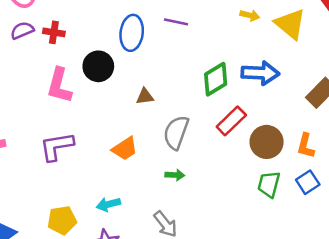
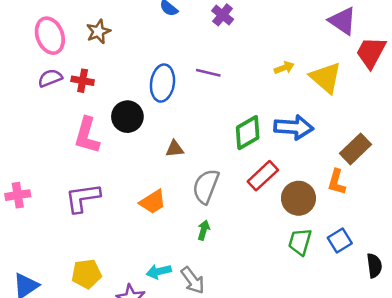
yellow arrow: (250, 15) -> (284, 68), turned -36
orange L-shape: (306, 146) -> (337, 182), moved
green arrow: (175, 175) -> (204, 230), turned -78
cyan arrow: (108, 204) -> (159, 271), moved

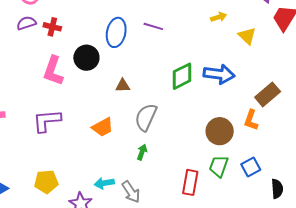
yellow arrow: (284, 68) -> (219, 17), moved
yellow triangle: (326, 78) -> (247, 36), size x0.7
red rectangle: (263, 176) -> (190, 182), moved, turned -40

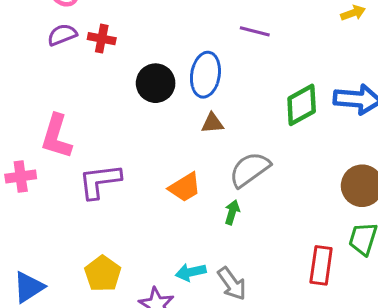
blue ellipse: (116, 32) -> (205, 75), moved
pink L-shape: (53, 71) -> (56, 136), moved
gray semicircle: (146, 117) -> (250, 169), turned 32
green arrow: (142, 152) -> (232, 212), moved
yellow pentagon: (46, 182) -> (103, 274), turned -30

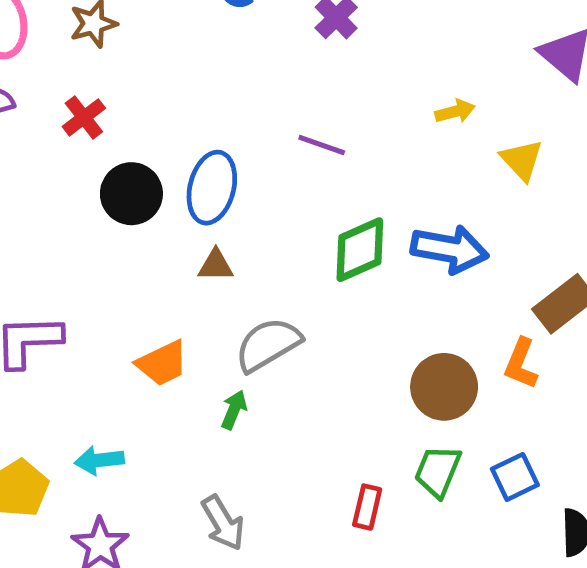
purple line: (255, 31) -> (322, 145), moved
red cross: (102, 39) -> (84, 117), moved, turned 36
red rectangle: (321, 265) -> (367, 507), size x0.7
cyan arrow: (191, 272) -> (99, 460), moved

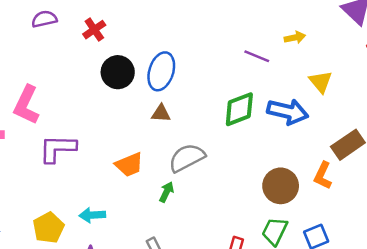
purple line: (322, 145) -> (257, 56), moved
yellow triangle: (522, 160) -> (321, 82), moved

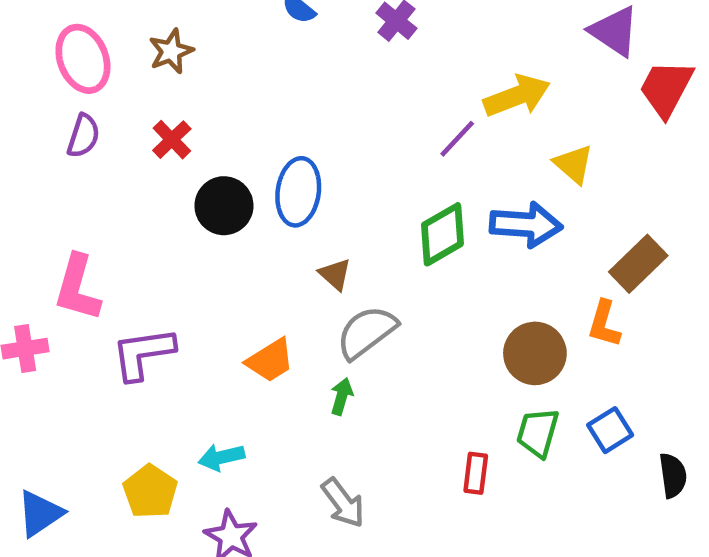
purple semicircle: (44, 19) -> (83, 136), turned 130
yellow arrow: (295, 38) -> (517, 96), size x1.8
purple line: (257, 56) -> (457, 139), turned -60
brown triangle: (161, 113) -> (335, 274), moved, turned 48

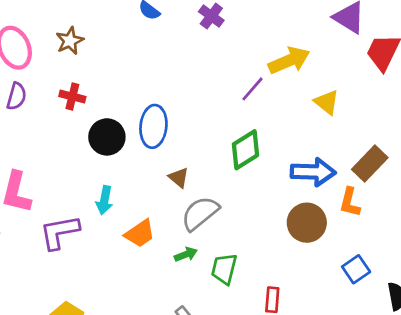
red cross: (172, 140) -> (72, 96), turned -30
blue arrow: (526, 225) -> (313, 172), moved
green arrow: (342, 396) -> (186, 254), turned 55
green trapezoid: (538, 433) -> (224, 269), moved
cyan arrow: (221, 457) -> (104, 200), moved, turned -64

